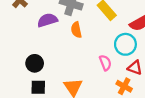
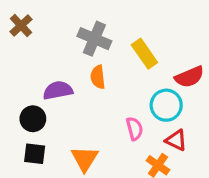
purple semicircle: (47, 20) -> (58, 90), moved

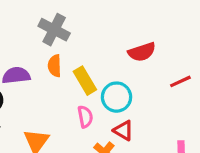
yellow rectangle: (144, 54) -> (85, 81), moved
red semicircle: (189, 77) -> (142, 52), moved

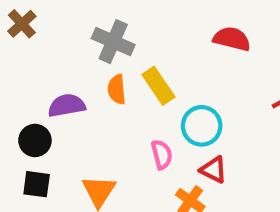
red semicircle: (142, 52) -> (232, 39), moved, turned -144
yellow rectangle: (85, 81) -> (158, 86), moved

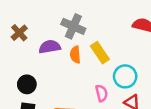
brown cross: (22, 24) -> (19, 33), moved
purple semicircle: (67, 105) -> (50, 47), moved

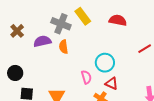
yellow rectangle: (100, 53) -> (83, 16), moved
black circle: (27, 84) -> (15, 73), moved

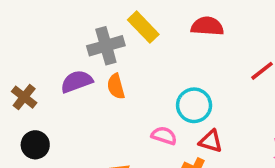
gray cross: (61, 24) -> (106, 46), turned -30
brown cross: (17, 31) -> (24, 97), moved
pink semicircle: (86, 77) -> (164, 136), turned -48

